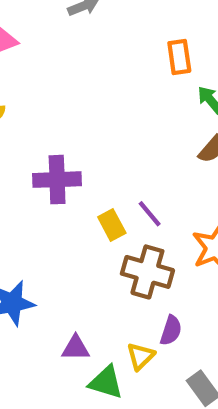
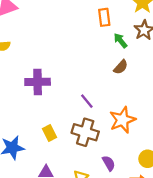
yellow rectangle: (112, 225) -> (50, 133), moved
purple semicircle: (171, 330) -> (109, 163), moved, turned -49

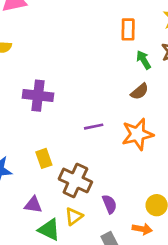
purple line: (87, 101) -> (94, 127), turned -70
orange star: (122, 120) -> (137, 134), moved
brown cross: (85, 132) -> (75, 180), moved

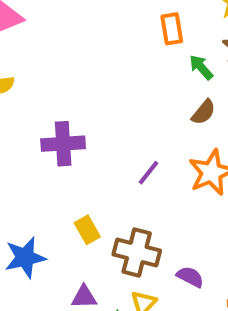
purple line: (94, 127) -> (149, 173), turned -30
purple semicircle: (110, 204) -> (190, 277), turned -30

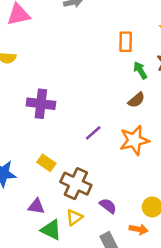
yellow rectangle: (87, 230) -> (46, 163), turned -36

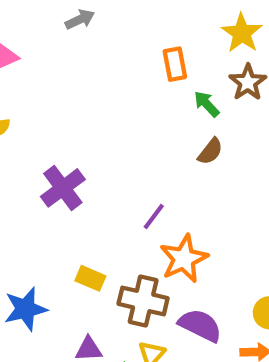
purple cross: (41, 104) -> (63, 188), turned -32
orange star: (134, 140) -> (184, 259), moved
purple semicircle: (108, 206) -> (200, 325), size x1.5

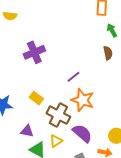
brown semicircle: (210, 151) -> (108, 53), turned -64
orange star: (184, 259) -> (83, 100), turned 30

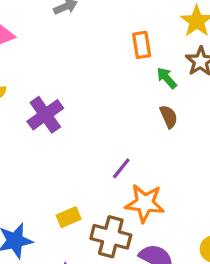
purple cross: (34, 52) -> (45, 115), moved
yellow rectangle: (36, 98) -> (69, 217), turned -48

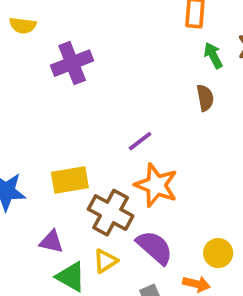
yellow rectangle: (69, 217) -> (70, 180), size x1.4

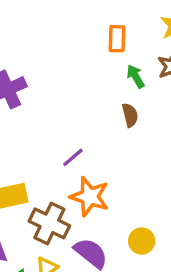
yellow circle: (218, 253) -> (142, 241), moved

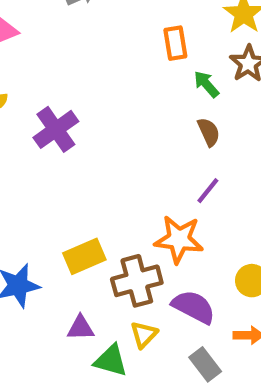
purple line: (73, 157) -> (208, 191), moved
brown cross: (49, 223) -> (137, 281), turned -30

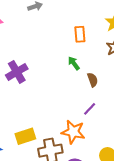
green arrow: (206, 84) -> (74, 63), moved

